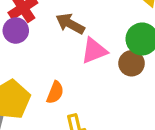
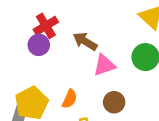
brown circle: (132, 63) -> (114, 102), moved

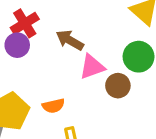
orange semicircle: (70, 99) -> (53, 106), turned 54
brown circle: (114, 102) -> (118, 86), moved

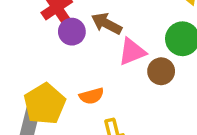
purple circle: (17, 45) -> (72, 32), moved

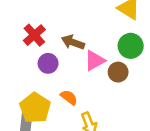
purple circle: (72, 32) -> (48, 63), moved
orange semicircle: (92, 96) -> (69, 97), turned -120

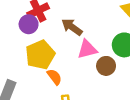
purple circle: (48, 63) -> (29, 24), moved
yellow pentagon: (35, 108) -> (40, 55), moved

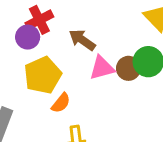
brown circle: (106, 66) -> (128, 68), moved
orange semicircle: (54, 77) -> (61, 103), turned 77

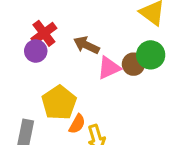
yellow pentagon: (43, 75) -> (59, 103), moved
orange semicircle: (61, 103) -> (77, 124), moved

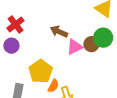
red cross: (44, 33) -> (16, 24), moved
purple circle: (36, 51) -> (11, 46), moved

